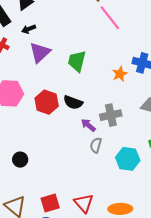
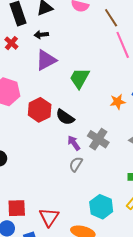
gray cross: (111, 115) -> (98, 139), turned 30
cyan hexagon: (128, 159) -> (101, 207), moved

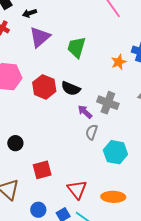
cyan hexagon: (101, 207) -> (115, 152), moved
red square: (17, 208) -> (42, 170), moved

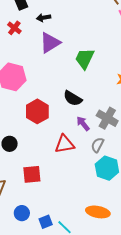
red hexagon: (44, 87) -> (37, 111), moved
gray semicircle: (92, 132) -> (98, 145), moved
red triangle: (77, 190) -> (65, 144), moved, turned 50

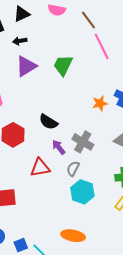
green trapezoid: (85, 59) -> (63, 65), moved

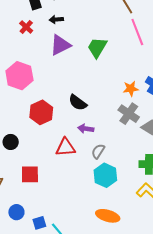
gray cross: (83, 142) -> (129, 114), moved
purple arrow: (59, 147) -> (86, 129), turned -49
orange ellipse: (73, 236) -> (108, 216), moved

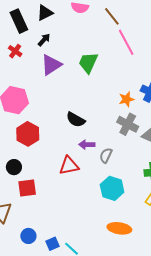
black arrow: (56, 19) -> (44, 40), turned 144
red hexagon: (41, 112) -> (28, 134), moved
gray semicircle: (98, 151) -> (106, 155), moved
red square: (30, 174) -> (27, 188), moved

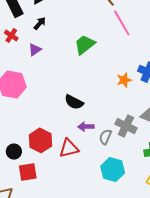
green trapezoid: (88, 63) -> (85, 45), turned 30
purple triangle: (51, 65) -> (35, 50), moved, size x0.6
gray cross: (128, 124) -> (126, 126), moved
red hexagon: (28, 134) -> (40, 140), moved

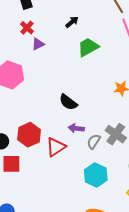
black arrow: (40, 23) -> (72, 22), moved
red cross: (11, 36) -> (27, 28), moved
red triangle: (69, 148) -> (56, 147), turned -30

